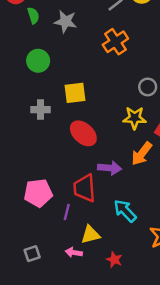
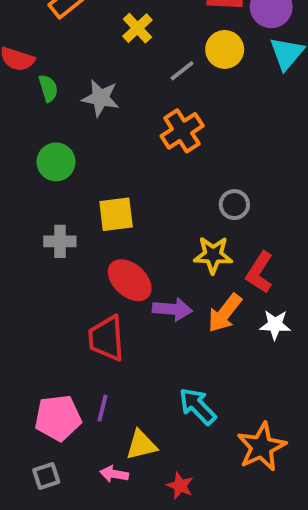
purple arrow: (110, 168) -> (172, 309), moved
red trapezoid: (85, 188) -> (106, 338), moved
pink pentagon: (38, 193) -> (58, 418), moved

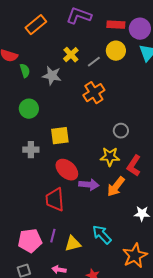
yellow cross: (137, 28) -> (71, 55), moved
white star: (275, 325) -> (142, 214), moved
yellow triangle: (141, 445) -> (73, 244), moved

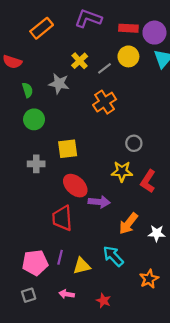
green semicircle: (25, 71) -> (27, 90), moved
orange arrow: (116, 187) -> (128, 224), moved
orange star: (135, 256) -> (149, 279), size x0.7

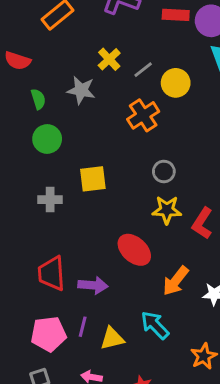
yellow circle: (128, 56) -> (176, 83), moved
gray circle: (134, 143) -> (164, 172), moved
red ellipse: (75, 186) -> (134, 250), moved
purple arrow: (99, 202) -> (93, 285), moved
red trapezoid: (62, 218) -> (52, 273), moved

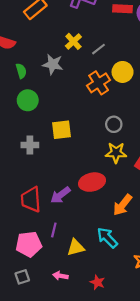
yellow circle: (176, 83) -> (123, 72), moved
red ellipse: (134, 250) -> (92, 182), turned -55
purple arrow: (93, 285) -> (60, 195), moved, turned 138
purple line: (83, 327) -> (54, 230), moved

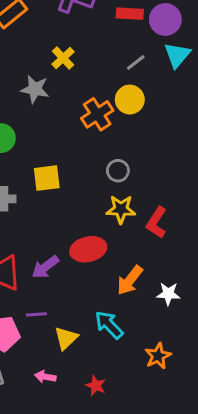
gray line: (99, 49) -> (136, 62), moved
purple line: (54, 230) -> (36, 314), turned 72
yellow triangle: (76, 247) -> (66, 338), turned -30

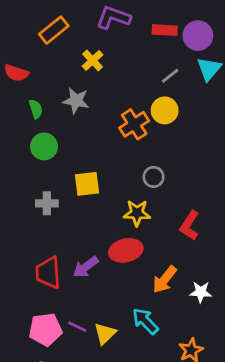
yellow cross: (63, 58) -> (93, 61), moved
yellow star: (121, 209) -> (137, 213), moved
purple line: (36, 314) -> (77, 327), moved, turned 30

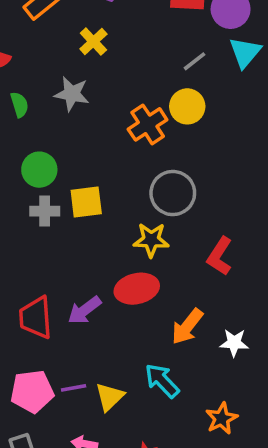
green circle: (44, 146) -> (39, 170), moved
gray circle: (154, 177) -> (173, 193), size x1.6
gray cross: (47, 203) -> (45, 211), moved
purple line: (77, 327) -> (74, 388), turned -36

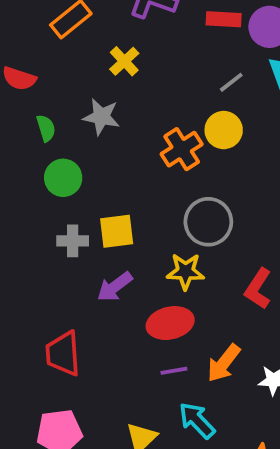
green circle: (39, 170) -> (63, 178), moved
purple arrow: (84, 310) -> (115, 287), moved
purple line: (74, 388) -> (174, 371), moved

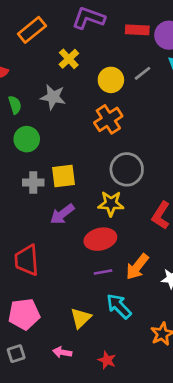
yellow circle: (224, 130) -> (111, 80), moved

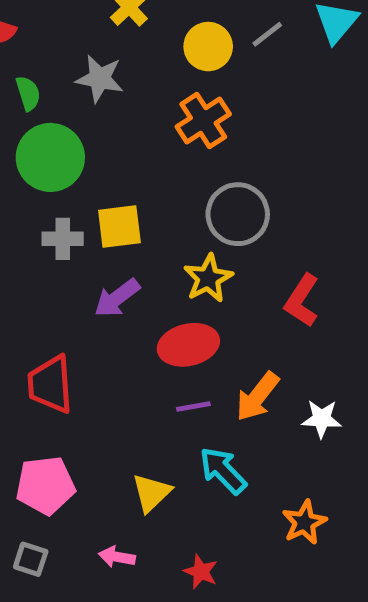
green circle: (27, 139) -> (50, 157), size x1.4
yellow star: (111, 204) -> (208, 278), turned -30
gray square: (16, 354) -> (31, 559), turned 36

